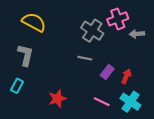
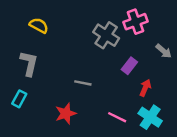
yellow semicircle: (34, 22) -> (39, 25), size x0.7
gray arrow: (137, 34) -> (164, 51), moved, turned -136
gray line: (85, 58) -> (83, 83), moved
purple rectangle: (107, 72) -> (129, 66), moved

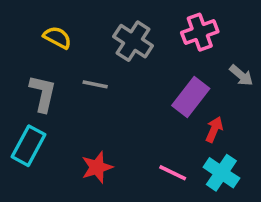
gray cross: (106, 35) -> (133, 41), moved
purple rectangle: (129, 66) -> (191, 97), size x1.5
gray line: (83, 83) -> (95, 84), moved
cyan rectangle: (19, 99) -> (28, 146), size x1.5

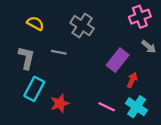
pink cross: (200, 32) -> (140, 17), moved
cyan rectangle: (28, 146) -> (34, 89), moved

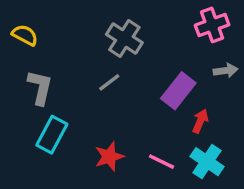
yellow semicircle: (35, 23) -> (25, 35), moved
gray arrow: (149, 47) -> (226, 71), turned -48
gray line: (59, 52) -> (109, 82), moved, turned -48
red star: (60, 103) -> (109, 157), moved

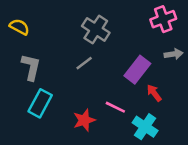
red arrow: (200, 121) -> (154, 93), turned -60
pink line: (161, 162) -> (115, 107), moved
cyan cross: (207, 162) -> (145, 127), moved

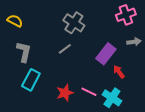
pink line: (115, 107) -> (89, 92), moved

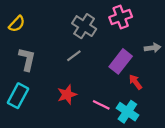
pink cross: (126, 15) -> (121, 17), moved
yellow semicircle: (15, 21) -> (17, 24), turned 105
cyan rectangle: (31, 80) -> (18, 96), moved
red star: (65, 93) -> (67, 95), moved

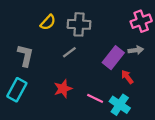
pink cross: (121, 17) -> (141, 21), moved
yellow semicircle: (17, 24) -> (48, 22), moved
gray cross: (84, 26) -> (79, 24), turned -30
gray arrow: (153, 48) -> (136, 50), moved

